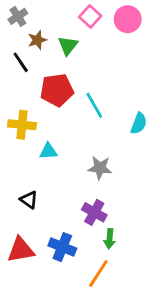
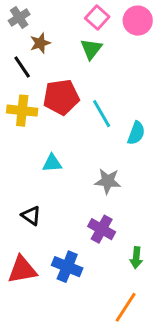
green triangle: (68, 46) -> (91, 49), moved
cyan semicircle: (139, 123) -> (136, 133), moved
yellow cross: (22, 125) -> (22, 111), moved
green arrow: (110, 239) -> (136, 258), moved
orange line: (98, 273) -> (126, 307), moved

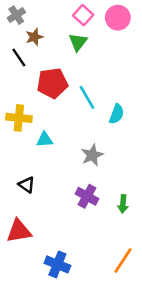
yellow cross: (22, 111) -> (19, 118), moved
gray star: (108, 181) -> (92, 155), turned -30
green arrow: (136, 258) -> (123, 204), moved
blue cross: (67, 267) -> (57, 264), moved
orange line: (126, 307) -> (123, 261), moved

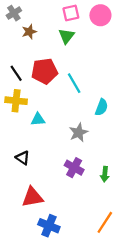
pink square: (83, 15) -> (71, 13), turned 35
black line: (19, 57) -> (16, 73), moved
cyan semicircle: (117, 114) -> (102, 107), moved
red triangle: (19, 231) -> (32, 197), moved

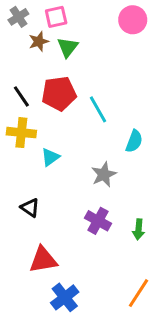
pink square: (71, 13) -> (56, 17), moved
green triangle: (66, 36) -> (68, 47), moved
cyan triangle: (38, 119) -> (50, 157), turned -32
blue cross: (49, 226) -> (65, 297), turned 30

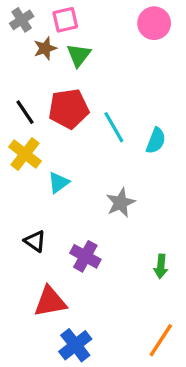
yellow cross: (21, 133) -> (25, 154), turned 32
cyan semicircle: (134, 141) -> (156, 141), moved
purple cross: (98, 221) -> (85, 256), moved

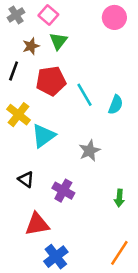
pink square: (65, 20) -> (48, 15), turned -36
brown star: (45, 48) -> (31, 46), moved
black line: (25, 112) -> (14, 71), moved, turned 54
cyan triangle: (59, 183) -> (43, 136), size x1.5

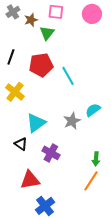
pink square: (48, 15) -> (56, 12), moved, turned -35
brown star: (31, 46) -> (31, 20), moved
cyan semicircle: (116, 105) -> (93, 110), moved, turned -147
cyan triangle: (43, 136) -> (36, 123), moved
orange line: (119, 253) -> (91, 181), moved

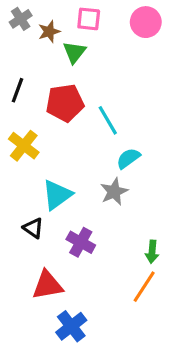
cyan semicircle: (93, 110) -> (128, 158), moved

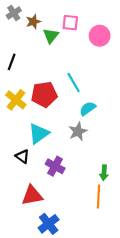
pink square: (89, 19) -> (70, 23), moved
pink circle: (146, 22) -> (100, 36), moved
red pentagon: (65, 103) -> (44, 94), moved
orange line: (144, 287) -> (99, 197), turned -30

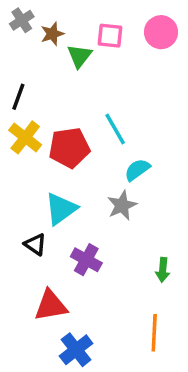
pink circle: (100, 36) -> (161, 32), moved
yellow cross: (16, 100) -> (25, 137), moved
orange line: (99, 197) -> (154, 333), moved

